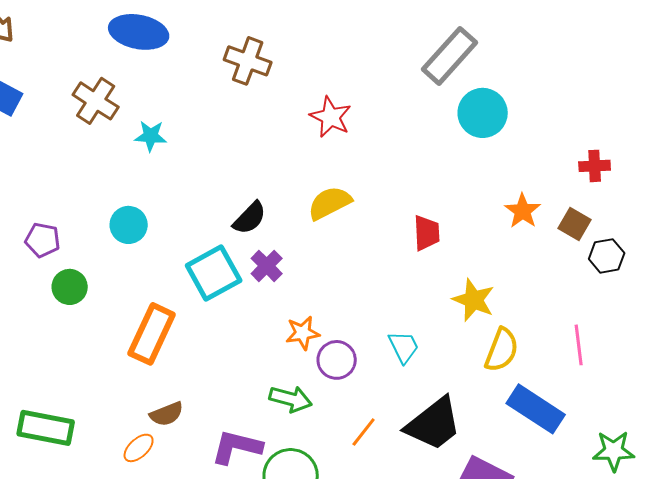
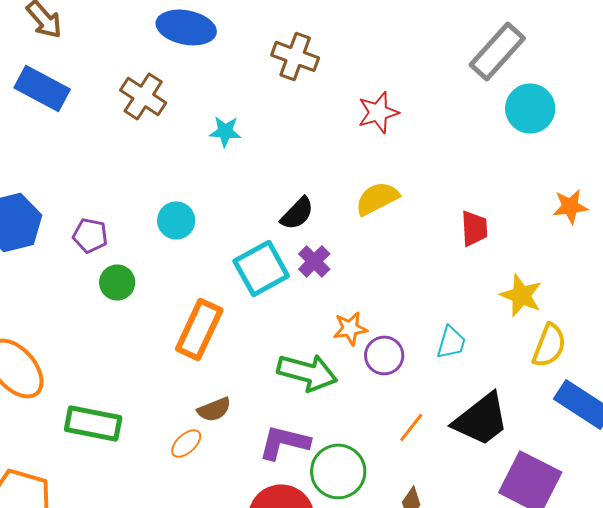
red star: (331, 117) -> (378, 112), turned 30
cyan star: (151, 136) -> (225, 131), moved
orange star: (523, 211) -> (570, 206), turned 30
cyan trapezoid: (404, 347) -> (451, 342), turned 42
green arrow: (291, 399) -> (307, 372), moved, size x1.4

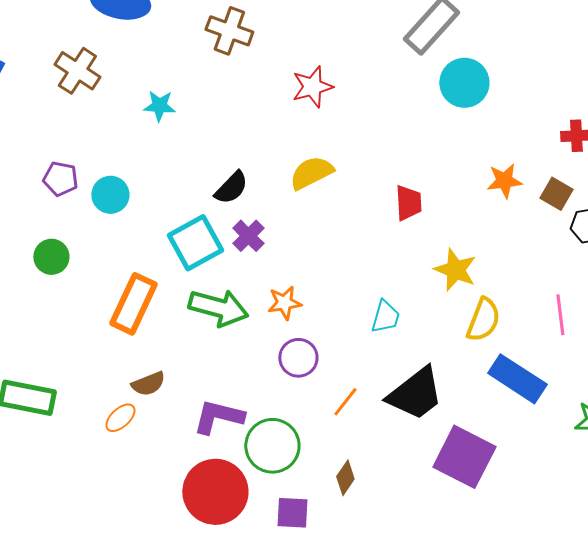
purple pentagon: (90, 235) -> (60, 179), moved
purple circle: (384, 355) -> (298, 358), moved
green arrow: (307, 372) -> (218, 308), moved

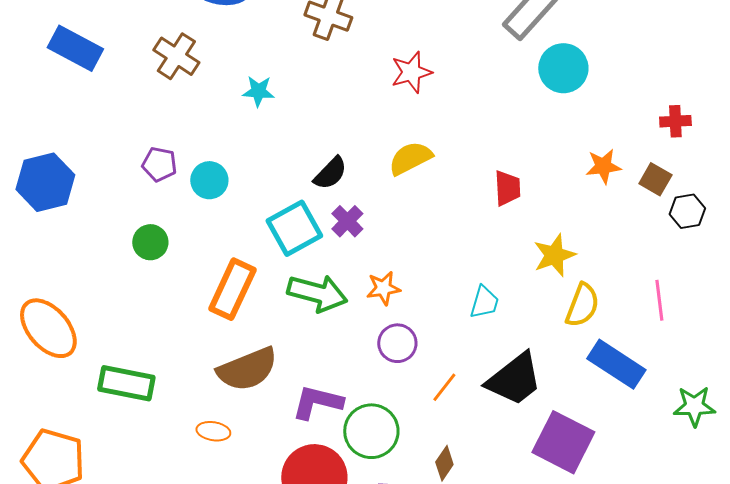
yellow star: (455, 270) -> (554, 255), turned 30
brown semicircle: (148, 384) -> (247, 369), size x1.8
orange ellipse: (120, 418) -> (213, 431), moved, turned 52

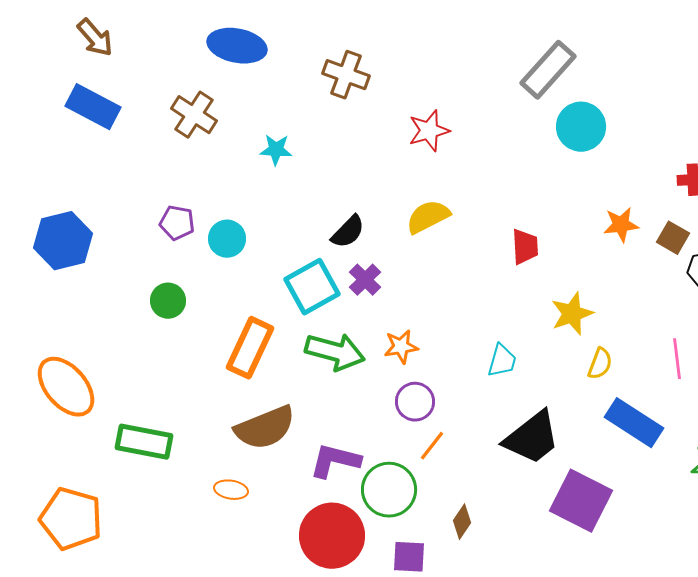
yellow semicircle: (582, 305) -> (600, 364), size x0.7
orange line: (444, 387) -> (432, 446), moved

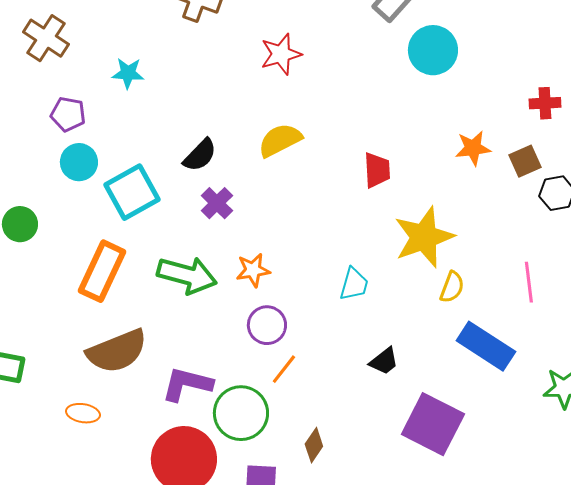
purple pentagon: (177, 223) -> (68, 114), moved
brown square: (673, 238) -> (525, 161), turned 36
cyan square: (312, 287) -> (132, 192), moved
yellow star: (572, 314) -> (424, 237), size x1.4
black trapezoid: (532, 438) -> (384, 361), size x0.5

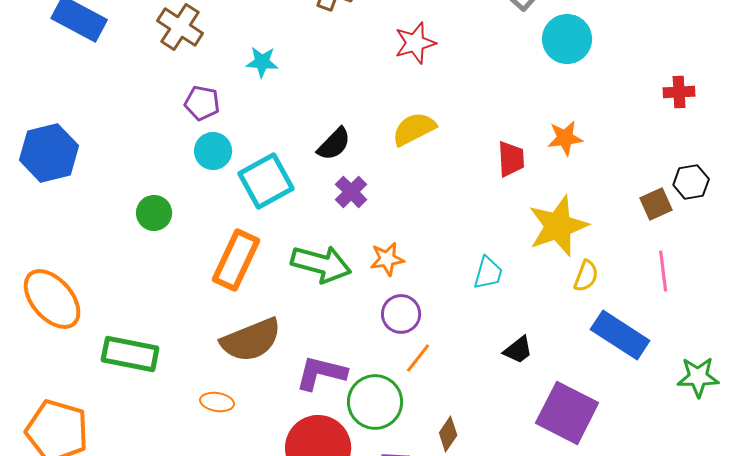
orange star: (473, 148) -> (565, 138), moved
brown square: (525, 161) -> (656, 204), moved

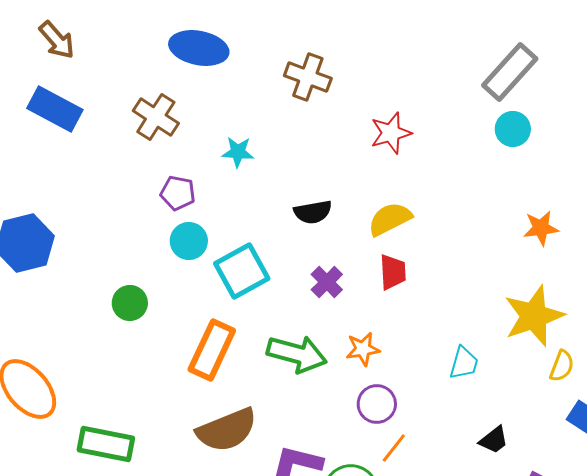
cyan circle: (567, 39) -> (513, 129), moved, size x0.7
black semicircle: (334, 144) -> (313, 212), moved, turned 36
red trapezoid: (511, 159) -> (393, 272), moved

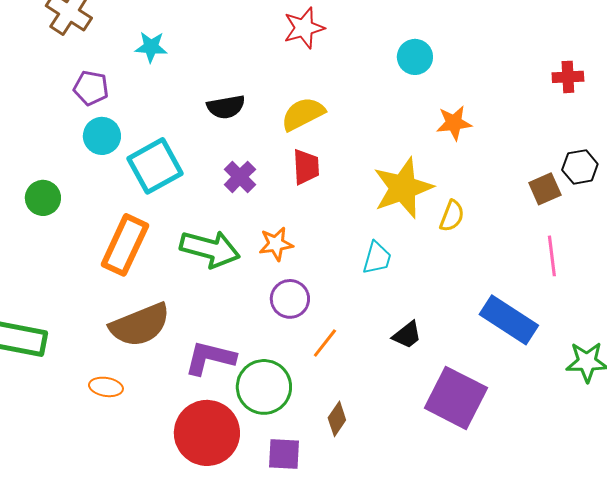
cyan circle: (513, 129) -> (415, 57), moved
yellow star: (534, 316) -> (403, 188), moved
yellow semicircle: (562, 366) -> (452, 216), moved
orange line: (394, 448) -> (325, 343), moved

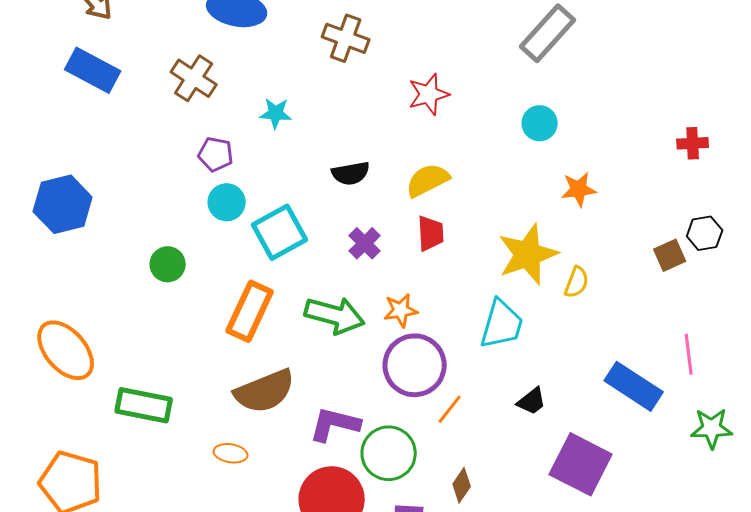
pink line: (552, 256) -> (689, 354), moved
cyan trapezoid: (377, 258) -> (502, 324), size x1.5
purple circle: (290, 299) -> (415, 365), size x1.6

